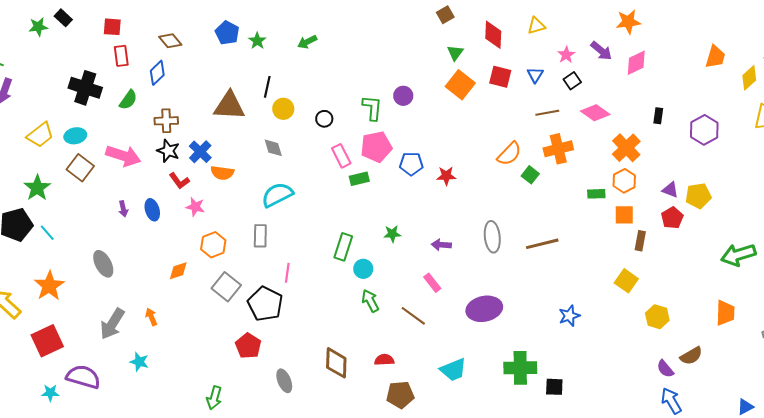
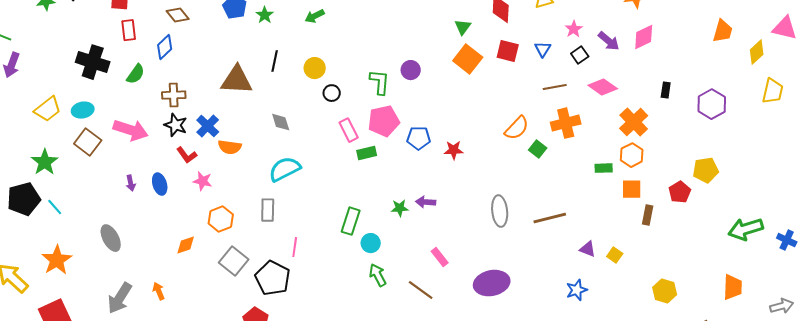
purple arrow: (601, 51) -> (609, 41), moved
yellow circle: (283, 109) -> (315, 68), moved
purple triangle: (670, 190) -> (588, 249), moved
purple arrow: (441, 245) -> (426, 202), moved
yellow square: (626, 281) -> (615, 255), moved, size x0.7

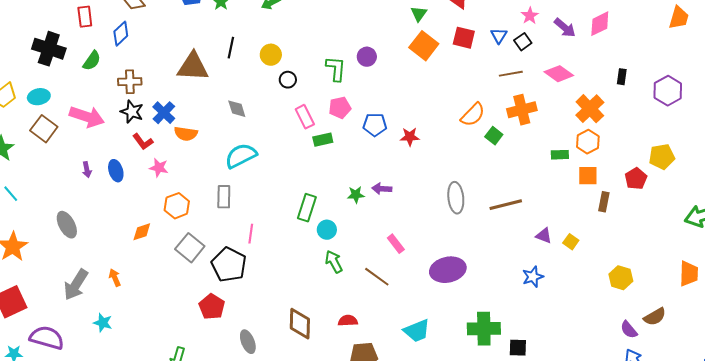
black square: (580, 55) -> (523, 42), moved
pink pentagon: (384, 121) -> (340, 108), size x0.7

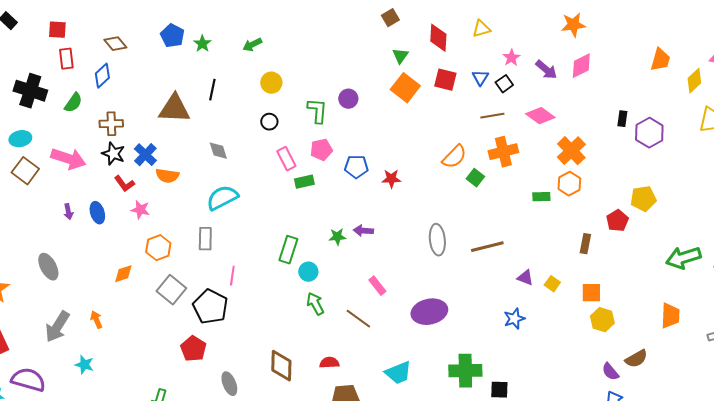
yellow circle: (271, 55) -> (271, 83), moved
black rectangle: (622, 77) -> (622, 119), moved
orange square: (588, 176) -> (591, 293), moved

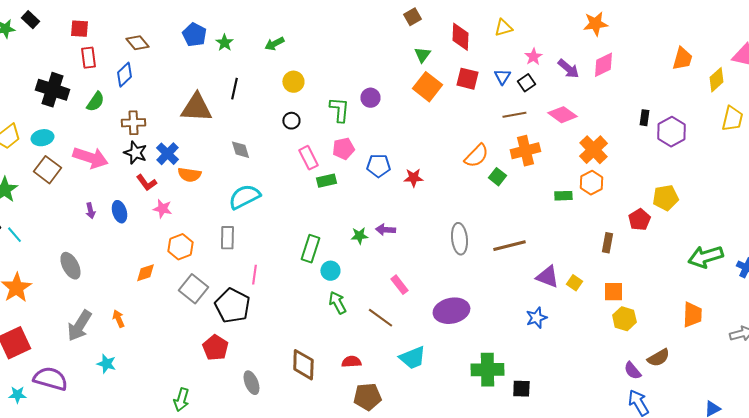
purple triangle: (525, 278) -> (547, 277), size x1.4
cyan trapezoid: (398, 373) -> (412, 358), moved

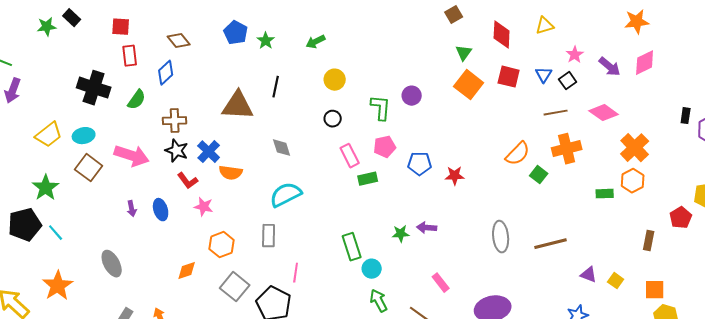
green rectangle: (310, 249) -> (352, 247), turned -36
purple triangle: (547, 277) -> (589, 275), size x0.7

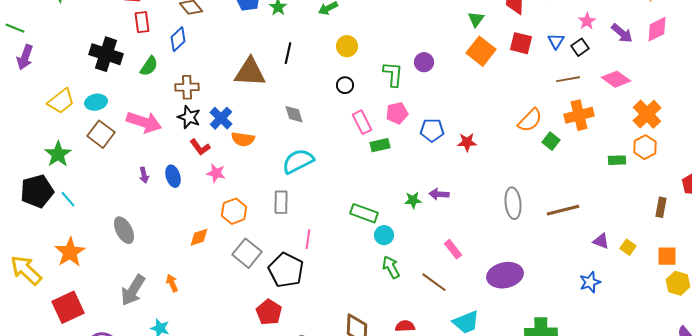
green rectangle: (352, 247) -> (364, 213), turned -52

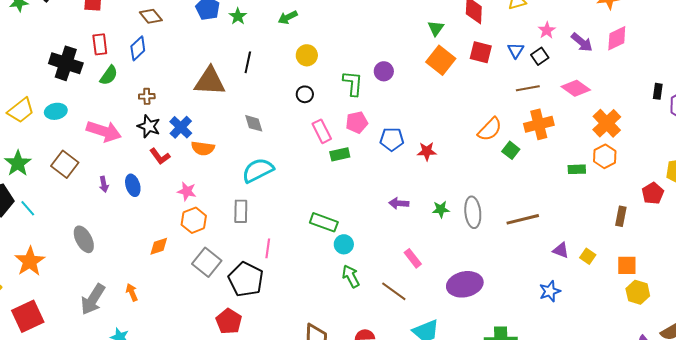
red rectangle: (142, 22) -> (100, 44), moved
brown cross: (187, 87) -> (147, 96), size x0.7
brown square: (101, 134) -> (65, 164), moved
pink star: (216, 173) -> (187, 191), moved
green star: (413, 200) -> (441, 209), moved

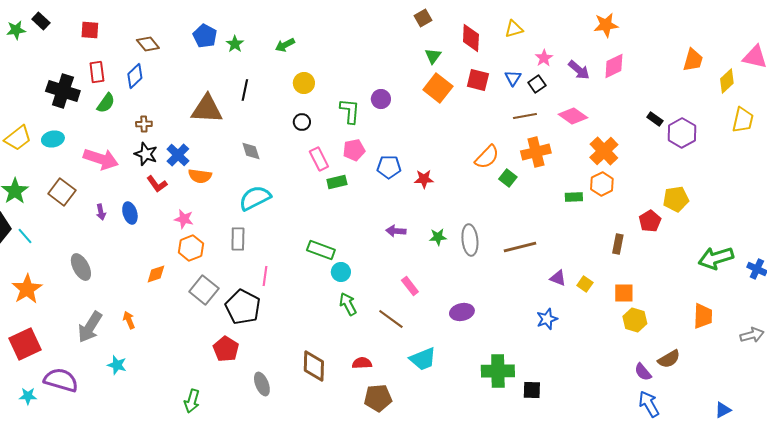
black rectangle: (658, 91) -> (655, 119), turned -63
purple ellipse: (465, 284) -> (462, 312), size x0.7

